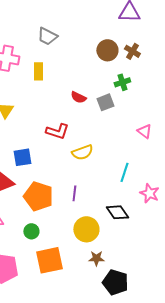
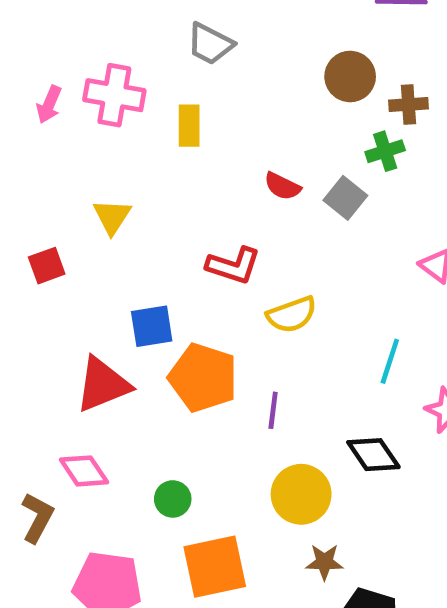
brown cross: (132, 51) -> (408, 105), moved, turned -35
gray square: (105, 102) -> (345, 198), turned -30
orange pentagon: (38, 196) -> (203, 378), moved

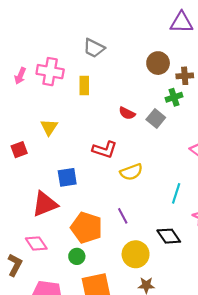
orange pentagon: (203, 378) -> (86, 228), moved
purple line: (273, 410) -> (123, 216), turned -35

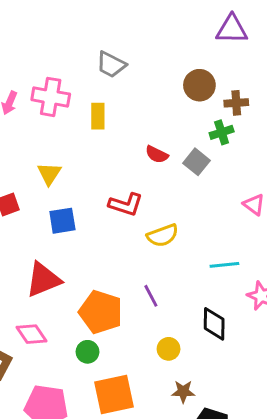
blue square: (67, 177) -> (62, 221), moved
cyan line: (176, 193) -> (224, 265), turned 66
black diamond: (169, 236) -> (214, 324), turned 35
yellow circle: (136, 254) -> (169, 349), size x0.6

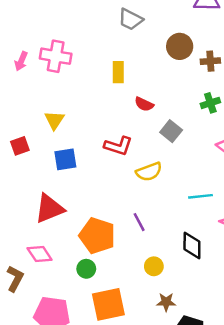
gray trapezoid: (111, 65) -> (130, 19), moved
yellow rectangle: (98, 116) -> (118, 72), moved
green cross: (222, 132) -> (210, 103), moved
gray square: (196, 162) -> (171, 131), moved

